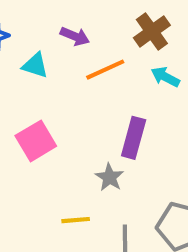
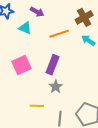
purple arrow: (75, 36) -> (37, 12), moved
purple rectangle: (134, 138) -> (52, 65), moved

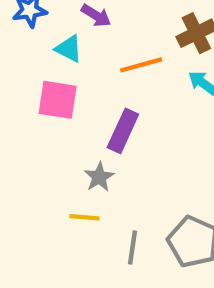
pink square: (21, 65) -> (58, 100), moved, turned 30
gray star: (56, 87) -> (99, 177), moved

